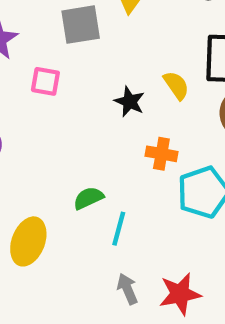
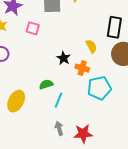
yellow semicircle: (176, 85) -> (91, 46), moved
black star: (130, 102) -> (64, 58), moved

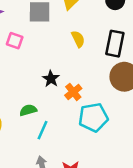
yellow semicircle: (91, 46) -> (78, 39), moved
orange cross: (82, 68) -> (73, 92), turned 32

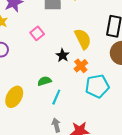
yellow semicircle: (78, 39) -> (83, 39), moved, size x1.5
pink square: (15, 41) -> (37, 33), moved, turned 32

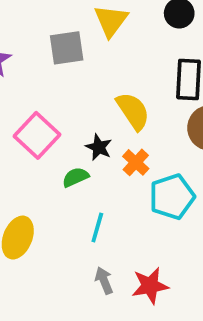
pink square: (37, 33) -> (37, 135), moved, size x1.6
green semicircle: (45, 81) -> (76, 177), moved

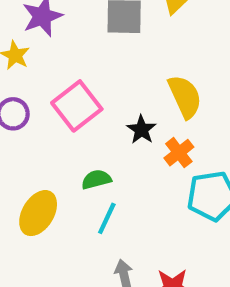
green semicircle: (76, 177) -> (96, 179), moved
cyan line: (97, 227) -> (107, 218), moved

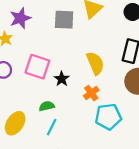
pink square: (77, 106) -> (37, 67), turned -35
black star: (141, 130) -> (62, 79), moved

